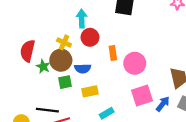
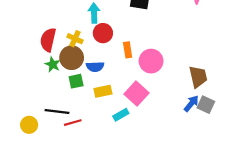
red semicircle: (28, 51) -> (48, 40), moved
pink square: (142, 96) -> (136, 93), moved, turned -30
blue arrow: (163, 104) -> (191, 104), moved

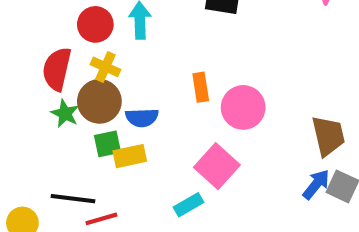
red circle: (103, 33) -> (95, 24), moved
yellow rectangle: (103, 91) -> (130, 156), moved

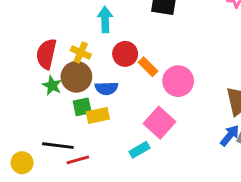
red circle: (95, 24) -> (125, 54), moved
orange rectangle: (201, 87) -> (148, 67), turned -36

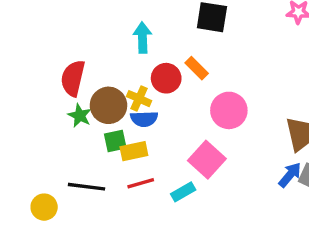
yellow cross: (81, 52) -> (139, 99), moved
orange rectangle: (148, 67) -> (197, 68), moved
red line: (78, 160) -> (141, 183), moved

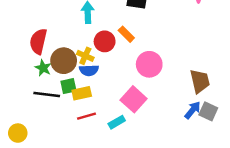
black line: (86, 187) -> (47, 94), moved

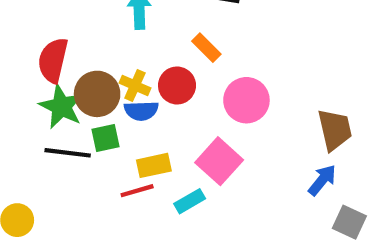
red circle: (105, 41) -> (177, 85), moved
green star: (43, 68) -> (61, 107), size x1.5
yellow rectangle: (82, 93) -> (154, 165), moved
gray square: (208, 111) -> (349, 222), moved

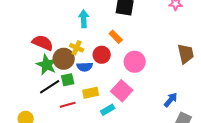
red semicircle: (53, 60) -> (43, 43), turned 100
yellow cross: (135, 85) -> (77, 48), moved
brown trapezoid: (335, 130) -> (186, 54), moved
black line: (68, 153) -> (50, 87), turned -40
red line: (137, 191) -> (68, 105), moved

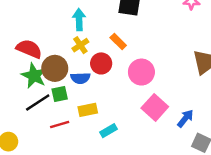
yellow cross: (77, 48) -> (80, 45), moved, turned 32
pink square: (122, 91) -> (155, 107), moved

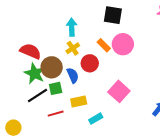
pink circle: (141, 72) -> (123, 44), moved
blue semicircle: (80, 78) -> (73, 75), turned -112
pink square: (155, 107) -> (119, 91), moved

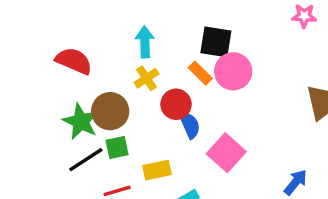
black square: (113, 15) -> (216, 42), moved
red semicircle: (30, 51) -> (74, 61), moved
blue semicircle: (73, 75) -> (190, 125), moved

